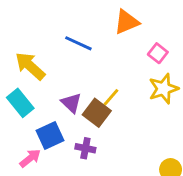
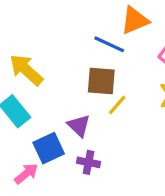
blue line: (78, 43) -> (109, 44), moved
purple triangle: (71, 103) -> (79, 126), moved
brown square: (97, 113) -> (101, 81), moved, turned -32

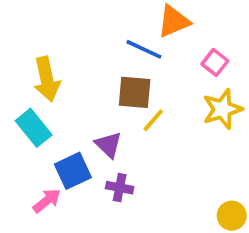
yellow arrow: (26, 70) -> (47, 79), turned -144

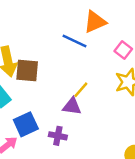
brown square: (135, 92) -> (27, 70), moved
purple triangle: (108, 145) -> (72, 106), moved, turned -36

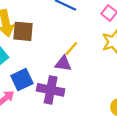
purple cross: (58, 136) -> (51, 90), size x1.6

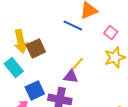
brown square: (23, 31) -> (36, 48), turned -30

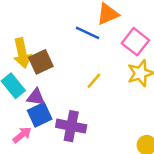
pink square: (111, 32) -> (135, 42), size x1.5
purple triangle: (71, 76) -> (36, 97), moved

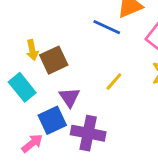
yellow arrow: (22, 53) -> (32, 50), size x0.6
purple triangle: (36, 97) -> (69, 97), moved, turned 48

